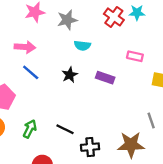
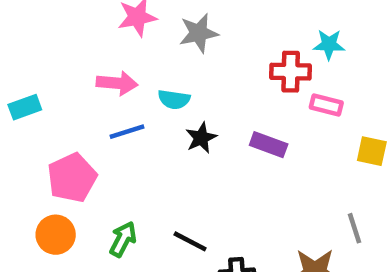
cyan star: (137, 13) -> (329, 44), moved
red cross: (114, 17) -> (291, 72), moved, turned -36
cyan semicircle: (82, 46) -> (174, 99), moved
blue line: (31, 72) -> (127, 132), turned -60

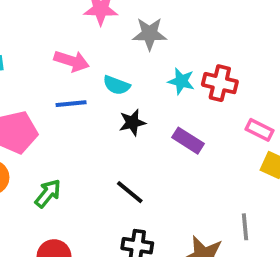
cyan star: (329, 44) -> (181, 81), moved
pink rectangle: (326, 105) -> (260, 130), moved
black line: (190, 241) -> (130, 192), moved

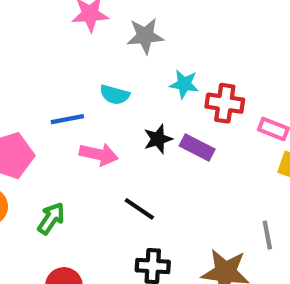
pink arrow: (72, 61) -> (99, 154), moved
red cross: (220, 83) -> (225, 103), moved
black star: (132, 123) -> (158, 139), moved

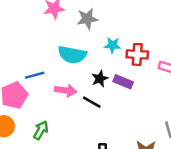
cyan semicircle: (115, 95) -> (72, 55), size x1.6
blue line: (67, 119) -> (35, 75), moved
black line: (139, 209) -> (92, 102), moved

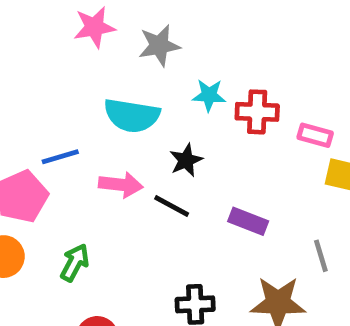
purple rectangle: (123, 82) -> (248, 221), moved

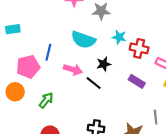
blue line: (60, 157) -> (48, 52), turned -70
purple rectangle: (248, 221) -> (137, 81), moved

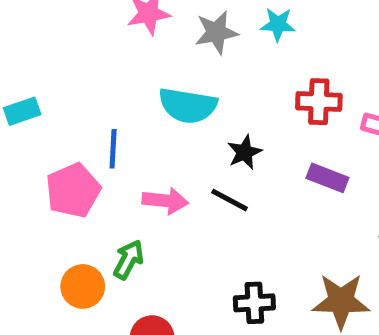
cyan star: (119, 37) -> (278, 24), moved
pink arrow: (73, 70) -> (165, 201), moved
orange circle: (15, 92) -> (83, 286), moved

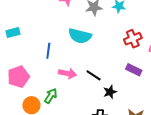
red cross: (319, 102) -> (133, 39), turned -30
black star: (245, 152) -> (110, 92), moved
pink pentagon: (73, 190) -> (18, 77), moved

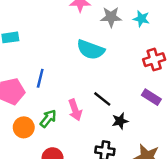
blue line: (48, 51) -> (40, 78), moved
pink arrow: (68, 73) -> (75, 110), moved, turned 54

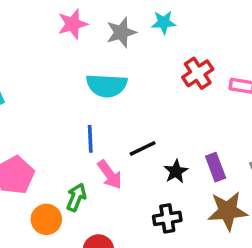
blue line: (40, 78) -> (90, 139), moved
purple rectangle: (151, 97) -> (216, 167), moved, turned 54
black line: (102, 99) -> (143, 148), turned -48

